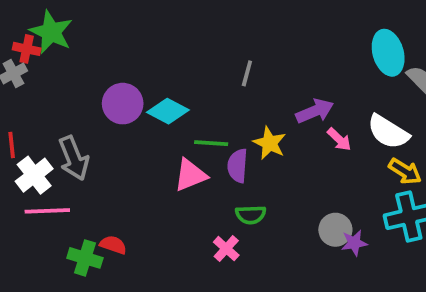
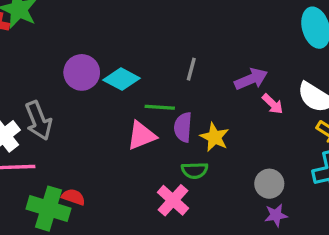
gray line: (247, 73) -> (191, 69), moved
yellow star: (270, 143) -> (215, 137), moved
purple star: (354, 243) -> (276, 215), moved
pink cross: (226, 249) -> (173, 200), size x1.4
green cross: (85, 258) -> (49, 209), size x1.4

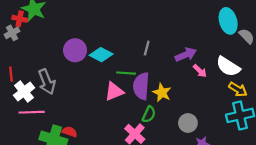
purple semicircle: (183, 127) -> (141, 86), size x1.4
green semicircle: (195, 170) -> (149, 114), turned -63
gray circle: (269, 184) -> (188, 123), moved

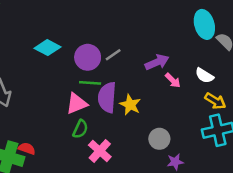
gray line: (147, 48) -> (113, 55), turned 40
purple circle: (75, 50) -> (88, 57), moved
cyan diamond: (101, 55) -> (47, 48), moved
white semicircle: (228, 67) -> (204, 76), size x0.7
green semicircle: (149, 114) -> (80, 129), moved

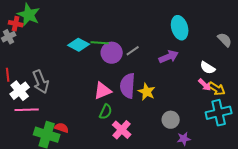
cyan ellipse: (204, 24) -> (180, 28), moved
pink arrow: (173, 80) -> (205, 85), moved
green line: (90, 83) -> (100, 43), moved

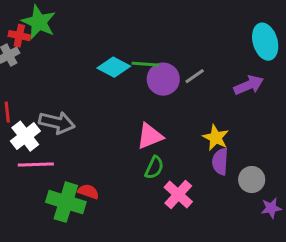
gray arrow: (41, 82) -> (57, 123), turned -55
purple semicircle: (128, 86) -> (220, 162), moved, size x0.7

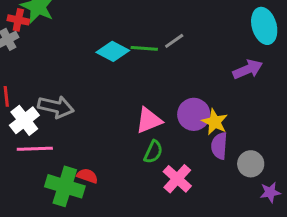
gray line: (195, 76) -> (174, 41), moved
purple circle: (163, 79) -> (194, 114), moved

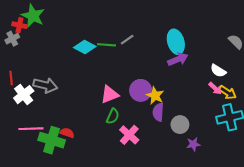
cyan ellipse: (264, 26) -> (176, 42), moved
pink line: (35, 149) -> (31, 129), moved

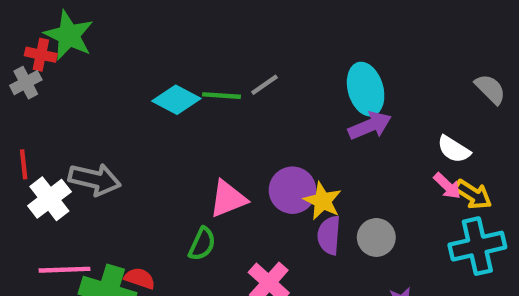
green semicircle: (113, 116) -> (202, 244), moved
gray circle: (180, 125) -> (376, 237), moved

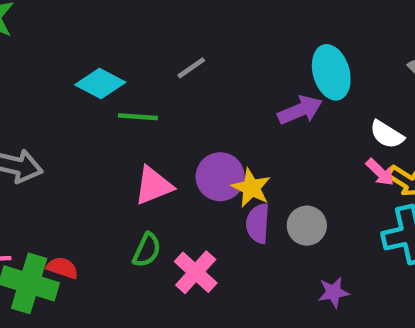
cyan ellipse: (366, 89) -> (331, 72), moved
green line: (221, 96) -> (138, 117), moved
green semicircle: (202, 244) -> (147, 250), moved

